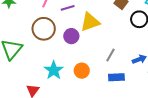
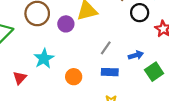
orange circle: (82, 71) -> (74, 77), moved

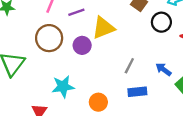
blue arrow: (136, 55) -> (164, 69), turned -120
cyan star: (44, 59) -> (63, 87), turned 30

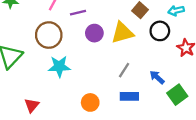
yellow triangle: (103, 28) -> (122, 33), moved
purple circle: (82, 45) -> (94, 33), moved
cyan star: (63, 87) -> (59, 66), moved

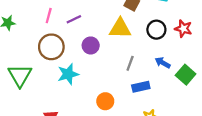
black circle: (160, 31) -> (156, 30), moved
purple circle: (94, 33) -> (91, 45), moved
yellow triangle: (122, 33) -> (120, 28), turned 30

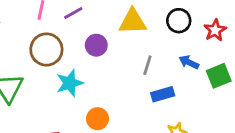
red star: (183, 29) -> (215, 30), moved, turned 30
green square: (186, 75) -> (219, 76), turned 30
orange circle: (105, 101) -> (98, 119), moved

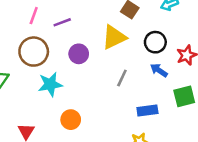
yellow triangle: (133, 21) -> (114, 37), turned -32
blue arrow: (189, 62) -> (159, 70), moved
blue rectangle: (163, 94) -> (147, 111), moved

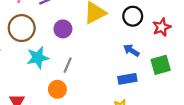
blue arrow: (159, 70) -> (131, 50), moved
gray line: (122, 78) -> (68, 65), moved

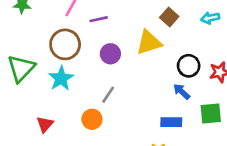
black circle: (133, 16) -> (189, 66), moved
cyan star: (38, 58) -> (61, 78), moved, turned -30

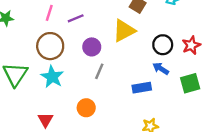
gray line: (108, 95) -> (99, 71), moved
blue rectangle: (171, 122) -> (142, 88), moved

